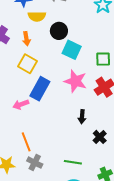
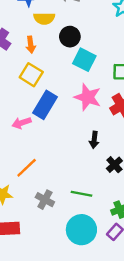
orange line: (26, 142) -> (27, 168), turned 66
gray cross: (35, 163) -> (45, 200), moved

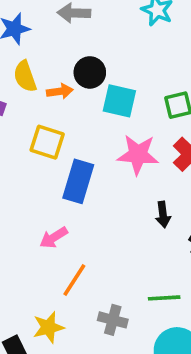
yellow semicircle: (44, 18) -> (25, 76), moved, turned 84
orange arrow: (31, 45) -> (60, 91), moved, turned -77
pink arrow: (22, 123) -> (54, 238), moved

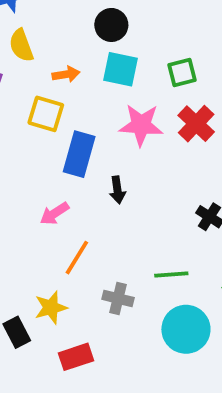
black circle: (90, 72) -> (111, 25), moved
orange arrow: (60, 91) -> (66, 74), moved
black arrow: (163, 215) -> (117, 190), moved

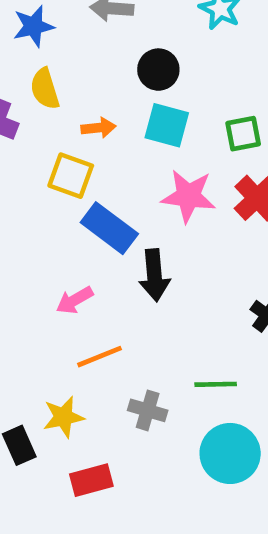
blue rectangle: (79, 154) -> (109, 228), turned -72
black arrow: (117, 190) -> (154, 275), size x1.5
orange line: (77, 258) -> (99, 357), turned 33

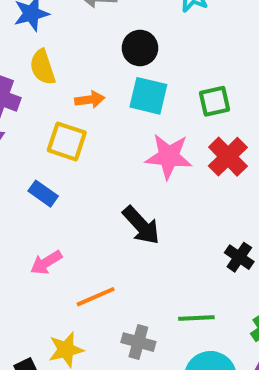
blue rectangle: (109, 228) -> (43, 194), moved, size x0.6
black arrow: (154, 275) -> (141, 225), turned -36
pink arrow: (75, 300) -> (46, 263), moved

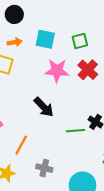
black circle: (140, 48) -> (14, 14), moved
orange line: (96, 297) -> (21, 145), turned -36
green line: (196, 318) -> (76, 131), moved

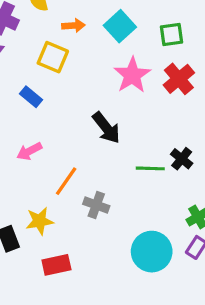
cyan square: (45, 39) -> (120, 26), turned 30
pink star: (57, 71) -> (132, 75), turned 30
gray cross: (44, 168) -> (96, 205), moved

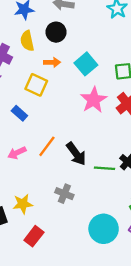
black arrow: (106, 128) -> (76, 154), moved
orange line: (66, 181) -> (47, 146), moved
red rectangle: (56, 265) -> (34, 236), turned -42

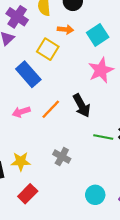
blue rectangle: (19, 113) -> (28, 74), size x1.6
black arrow: (76, 154) -> (82, 106), moved
cyan circle: (104, 229) -> (95, 195), size x0.7

